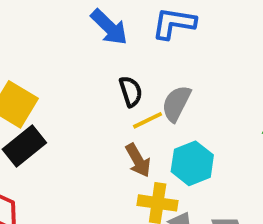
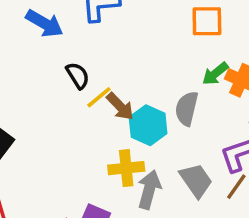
gray semicircle: (176, 103) -> (187, 109), moved
brown arrow: (138, 160) -> (120, 106), moved

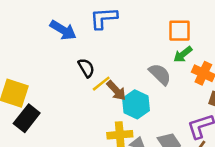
green arrow: (215, 74) -> (183, 54), moved
gray semicircle: (187, 109) -> (160, 74), moved, turned 120

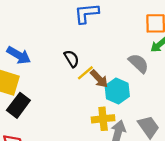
blue arrow: (63, 30) -> (19, 55), moved

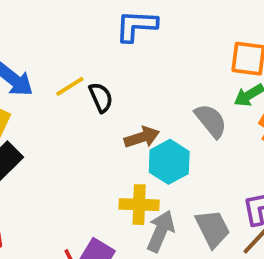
yellow line: (85, 73) -> (70, 86), moved
brown arrow: (99, 79) -> (142, 137), turned -72

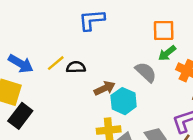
black semicircle: (101, 97) -> (76, 67), turned -60

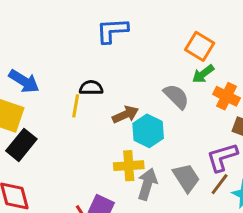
orange square: (164, 31) -> (200, 46), turned 30
yellow line: (56, 63) -> (76, 106), moved, turned -42

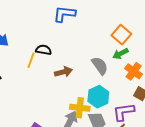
cyan hexagon: (148, 131) -> (98, 97), moved
yellow cross: (129, 166) -> (80, 108), moved

